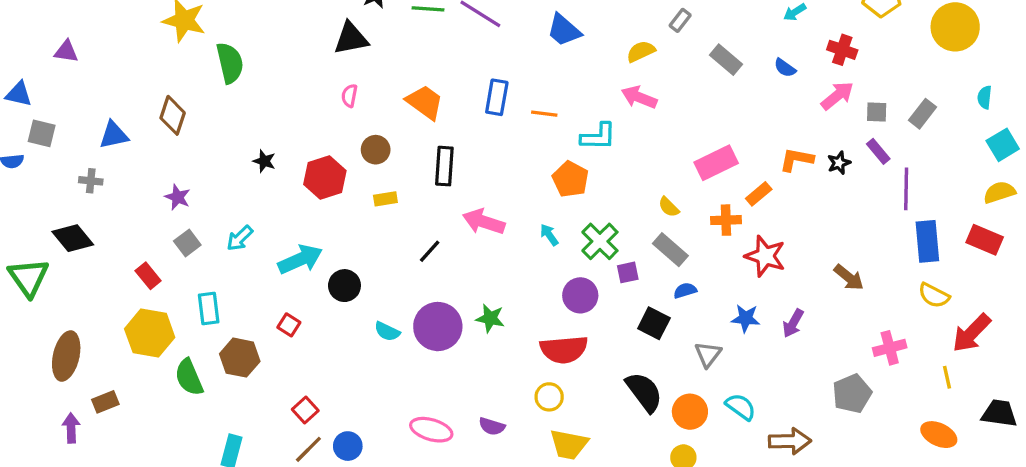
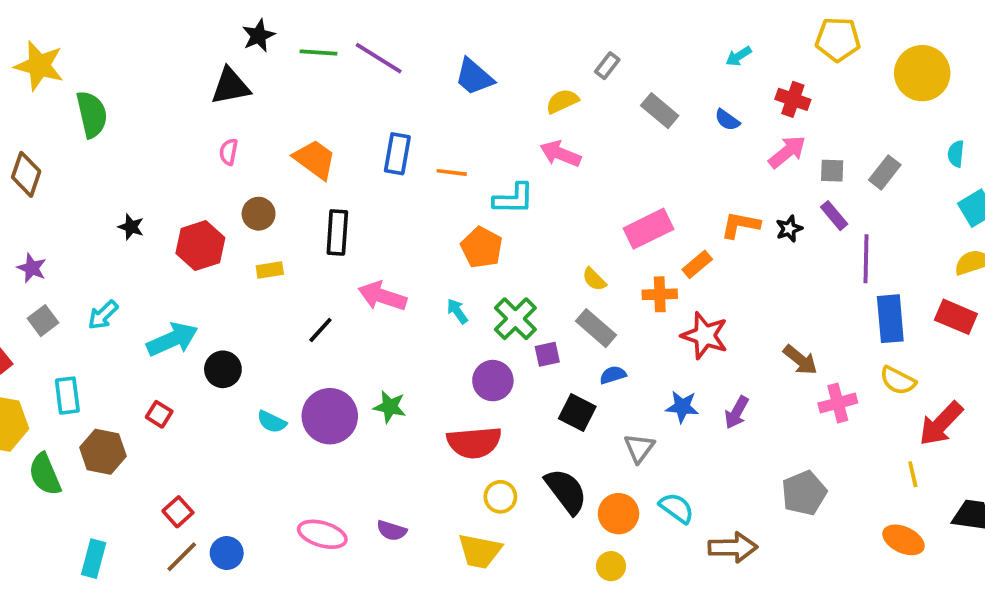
pink cross: (890, 348) -> (838, 403), moved
yellow circle: (549, 397) -> (500, 497), moved

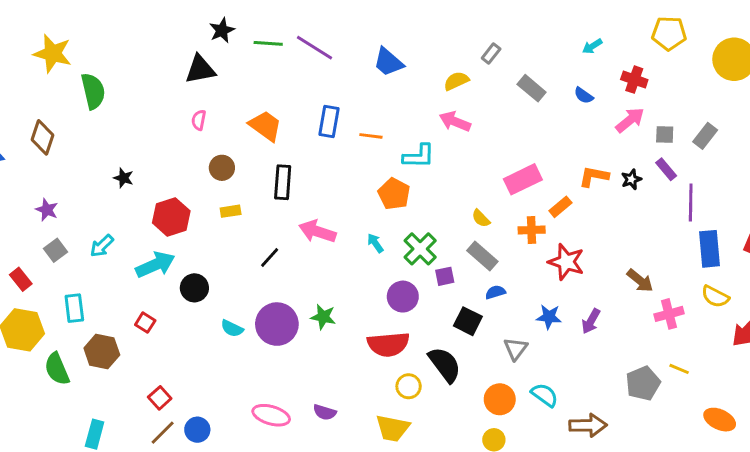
red hexagon: (200, 246) -> (171, 217), moved
yellow line: (913, 474) -> (679, 369), moved, turned -54
black semicircle: (566, 491) -> (445, 365), moved

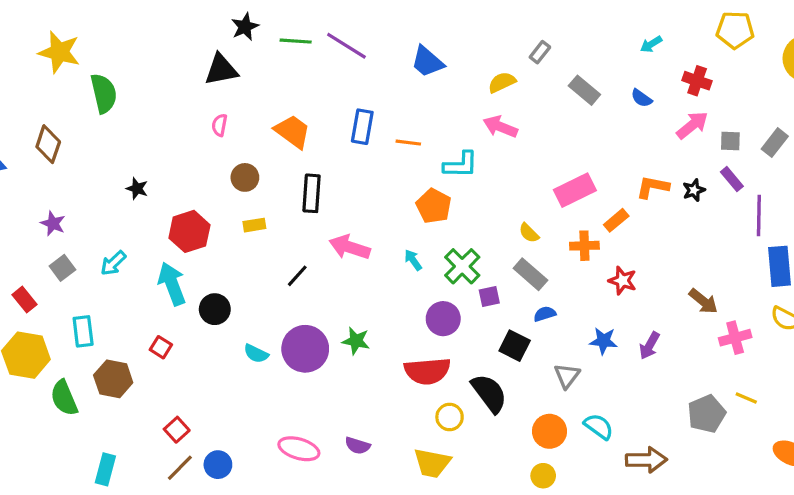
red star: (566, 262) -> (622, 281), size x0.7
cyan arrow: (155, 265) -> (172, 284), turned -87

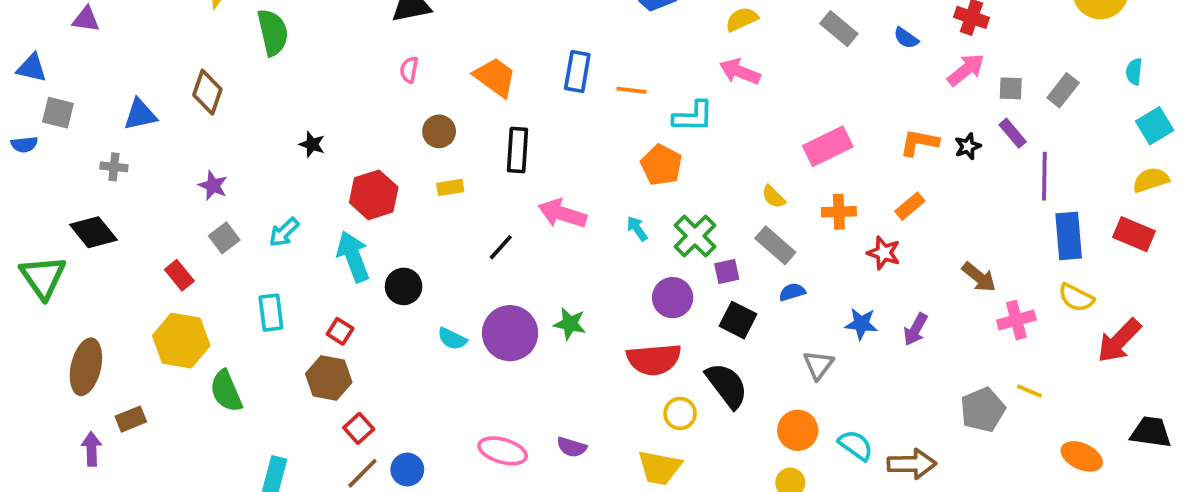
orange rectangle: (616, 220) -> (910, 206), moved
cyan rectangle: (83, 331) -> (271, 313), moved
black square: (515, 346) -> (738, 320), moved
brown hexagon: (113, 379) -> (329, 378), moved
cyan semicircle: (599, 427) -> (856, 445), moved

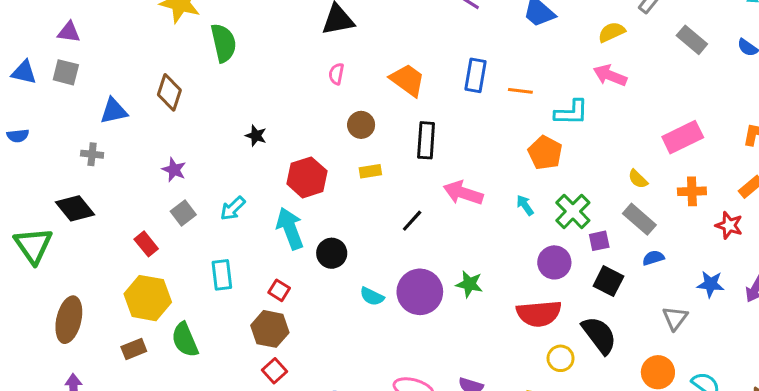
gray square: (58, 113) -> (66, 72), moved
brown rectangle: (131, 419) -> (134, 349), moved
red square: (359, 428) -> (274, 371), moved

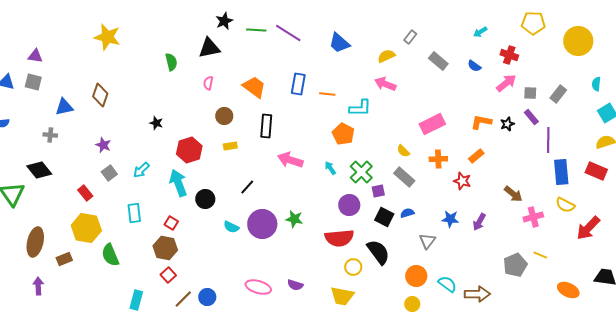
green semicircle: (223, 43) -> (171, 62), moved, size x0.7
black line: (412, 221) -> (247, 187), moved
blue semicircle: (653, 258) -> (407, 213), moved
brown rectangle: (134, 349) -> (64, 259), moved

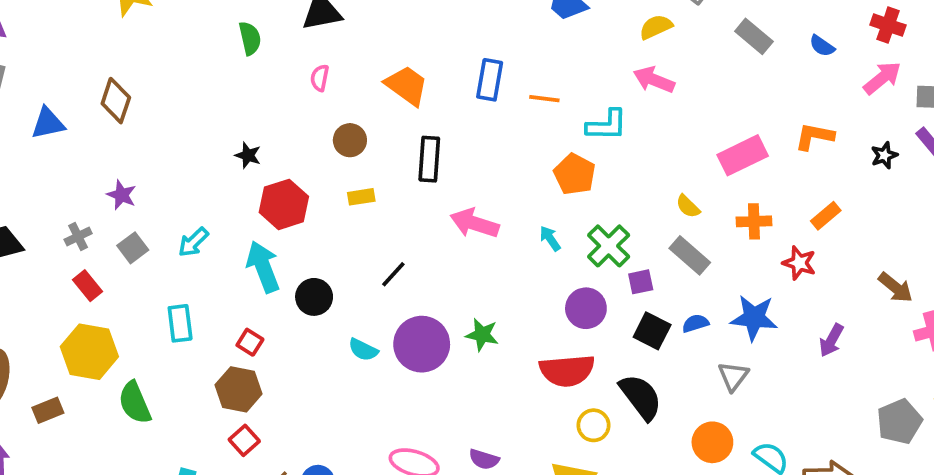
orange L-shape: (481, 122) -> (814, 136), moved
black star: (156, 123) -> (248, 155), moved
gray cross: (50, 135) -> (78, 236), moved, turned -32
blue star: (450, 219) -> (754, 318), moved, size x1.4

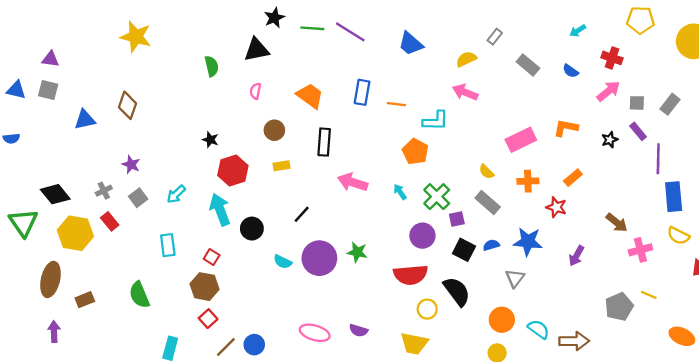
yellow hexagon: (89, 352) -> (75, 233), moved

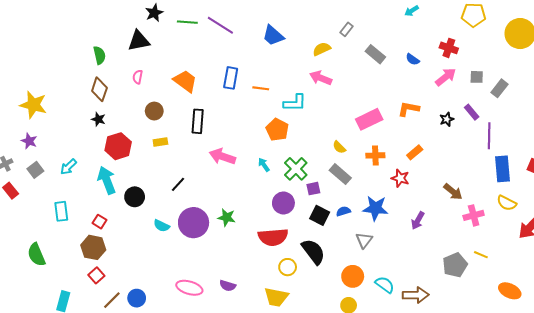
cyan arrow: (578, 31) -> (412, 11), moved
yellow star: (136, 37) -> (33, 105), moved
gray square: (637, 103) -> (477, 77), moved
brown diamond: (127, 105) -> (99, 89), moved

